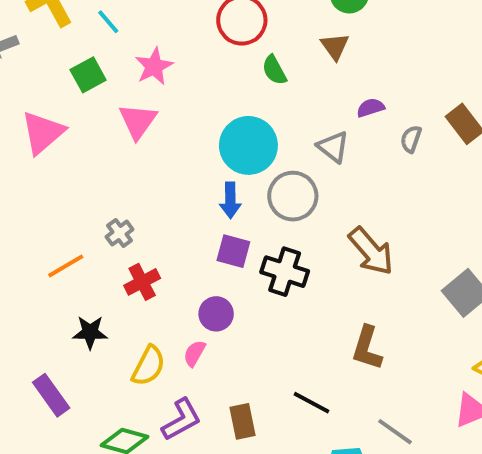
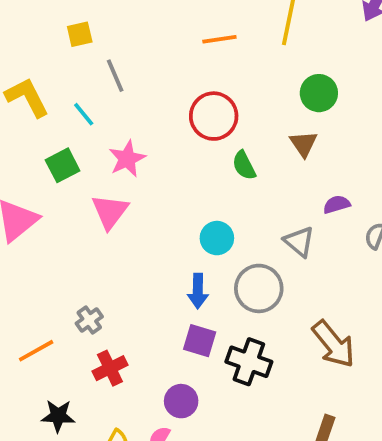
cyan circle: (248, 145) -> (217, 238), size x0.6

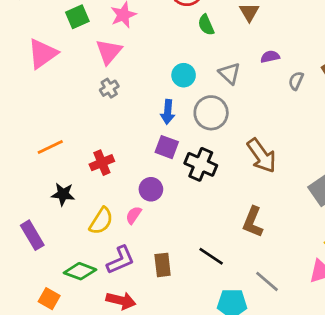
gray triangle: (299, 242) -> (230, 73), moved
gray cross: (89, 320) -> (109, 88), moved

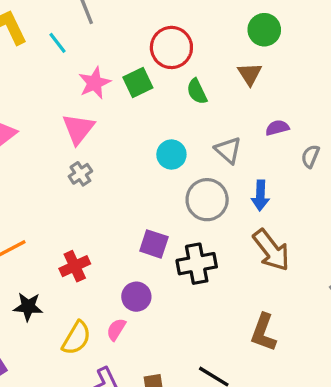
green square: (77, 17) -> (138, 83), moved
blue arrow: (168, 112) -> (260, 195), moved
black cross: (201, 164) -> (197, 264), turned -32

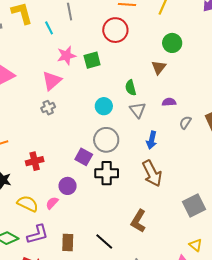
red circle: (171, 47) -> (115, 30), moved
green semicircle: (197, 91) -> (131, 88), moved
gray circle: (207, 200) -> (106, 140), moved
yellow semicircle: (76, 338) -> (28, 204), turned -105

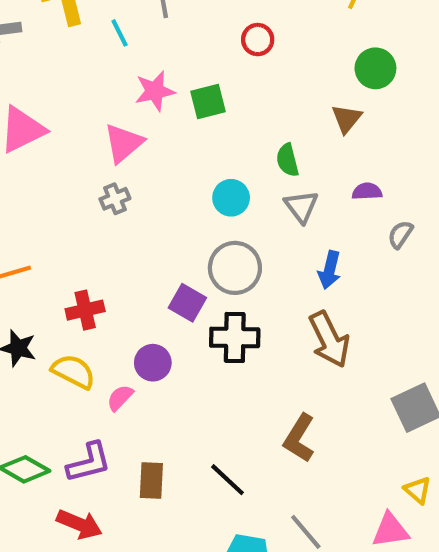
red circle: (115, 30) -> (258, 40), size x0.6
yellow semicircle: (28, 204) -> (73, 372), moved

